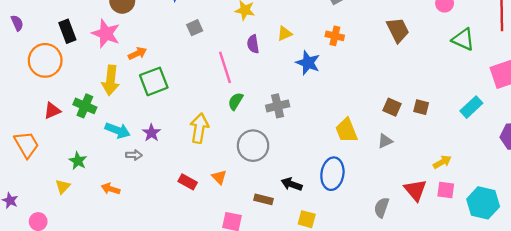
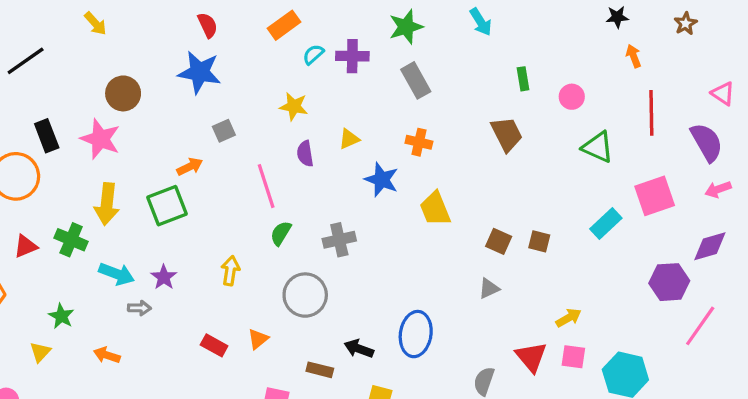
orange arrow: (137, 53) -> (190, 167), moved
cyan rectangle: (471, 107) -> (606, 223), moved
yellow arrow: (199, 128) -> (230, 271), size x0.7
yellow trapezoid: (346, 130) -> (435, 209), moved
orange triangle: (219, 177) -> (258, 339), turned 35

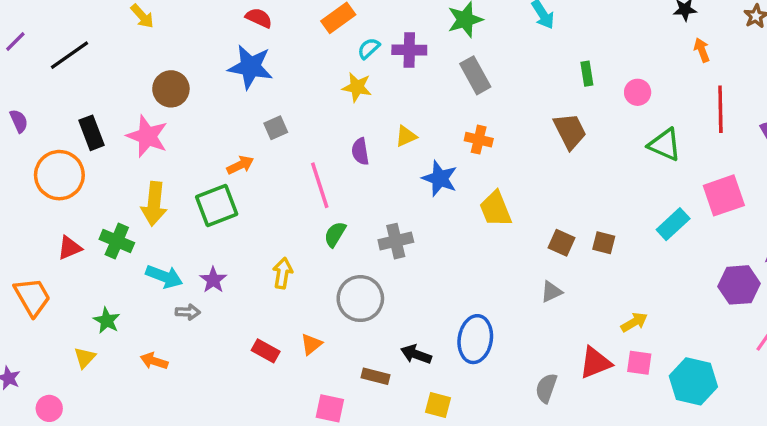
red semicircle: (208, 25) -> (259, 18), turned -40
yellow star: (294, 106) -> (357, 87), moved
red triangle: (531, 357) -> (595, 363), turned 48

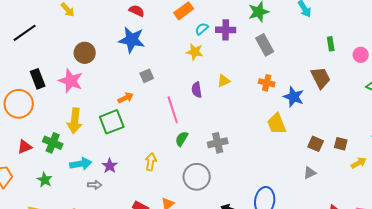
blue star: (440, 178) -> (294, 97), moved
cyan arrow: (164, 277) -> (81, 164), turned -30
green star: (107, 320) -> (45, 180), moved
yellow arrow: (634, 322) -> (359, 163), moved

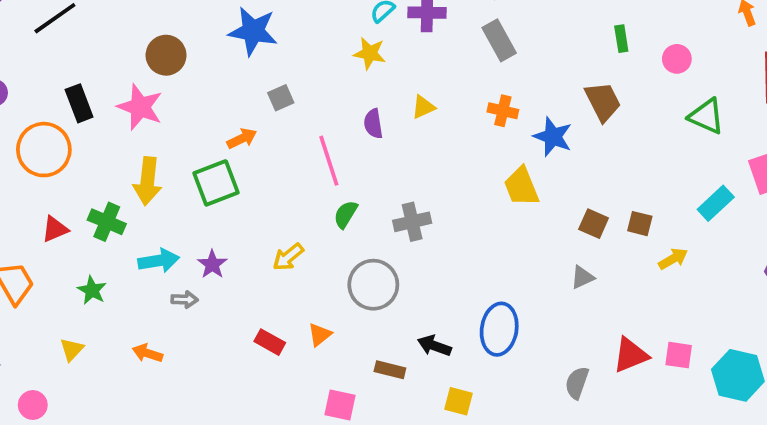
yellow arrow: (151, 162) -> (288, 257), turned -138

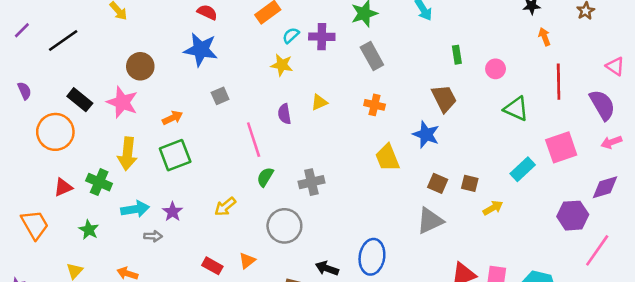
black rectangle: (79, 103) -> (80, 100), turned -30
blue star: (553, 137) -> (426, 134), moved
orange arrow: (242, 138) -> (172, 118), moved
gray triangle: (582, 277) -> (430, 221), size x1.6

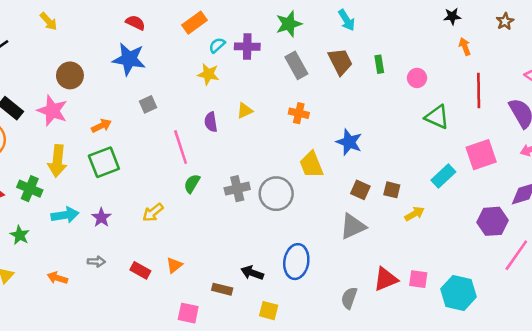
brown trapezoid: (444, 98) -> (340, 62), moved
gray circle: (284, 226) -> (276, 194), moved
gray arrow: (153, 236) -> (96, 262), moved

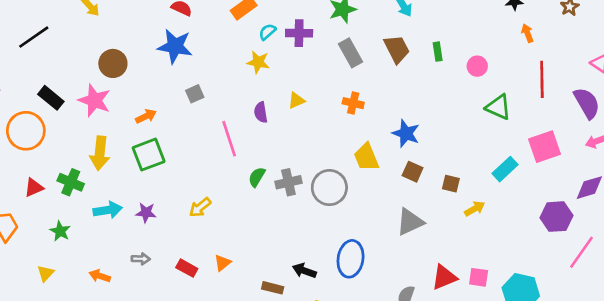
green semicircle: (192, 184) -> (257, 177), moved
brown square: (360, 190) -> (413, 172), moved
purple star: (101, 218) -> (146, 213), turned -30

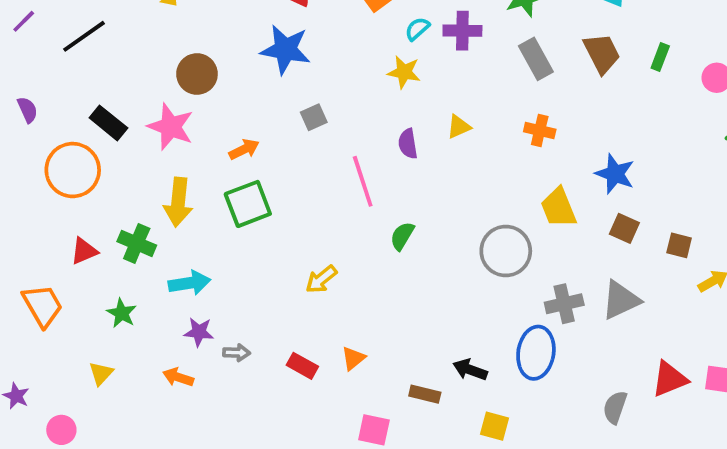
green rectangle: (438, 52) -> (660, 57), turned 30
gray cross: (288, 182) -> (564, 304), moved
purple star: (146, 213) -> (199, 332), moved

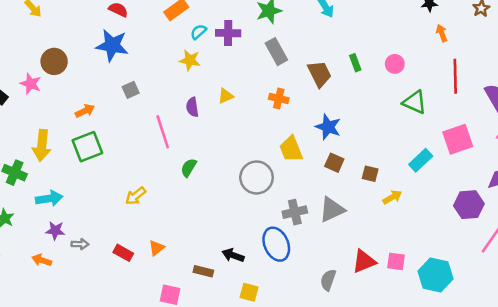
brown trapezoid: (602, 53) -> (319, 74), moved
green rectangle: (660, 57) -> (355, 63), moved, turned -42
pink star: (171, 127) -> (31, 84), moved, size x0.7
blue ellipse: (536, 353) -> (276, 244), turned -32

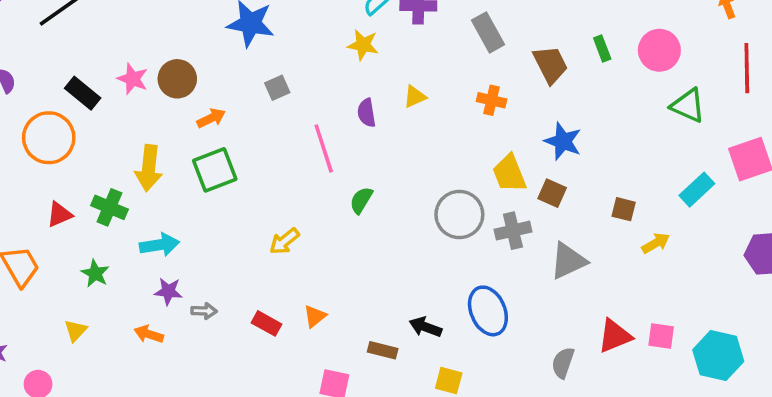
brown circle: (54, 61) -> (177, 79), moved
pink circle: (395, 64) -> (659, 50), size x1.5
brown square: (334, 163) -> (552, 193), moved
gray cross: (295, 212) -> (513, 231), moved

